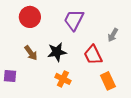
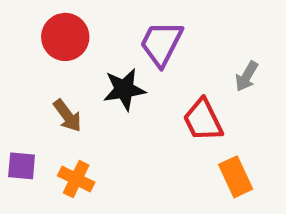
black star: (57, 52) -> (124, 89), moved
orange cross: (63, 79) -> (76, 179), moved

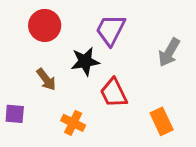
gray arrow: (247, 76) -> (169, 52), size x1.4
red trapezoid: (203, 120) -> (114, 93), moved
orange cross: (76, 179) -> (73, 123), moved

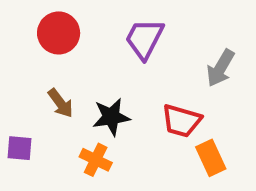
black star: (85, 61) -> (111, 117), moved
red trapezoid: (114, 93) -> (181, 121), moved, turned -48

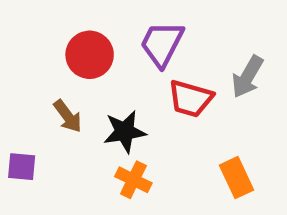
red circle: (59, 33) -> (90, 55), moved
red trapezoid: (181, 121) -> (190, 99), moved
orange cross: (96, 160) -> (133, 180), moved

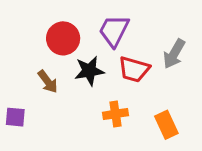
black star: (125, 132) -> (89, 71), moved
orange cross: (133, 180) -> (116, 114), moved, turned -35

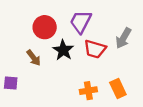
black star: (89, 71) -> (63, 50), turned -30
orange cross: (116, 114) -> (88, 91), moved

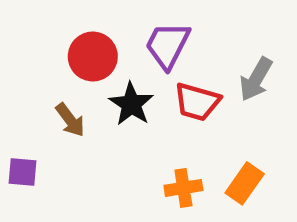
orange rectangle: (118, 88) -> (245, 183), turned 60

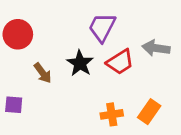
red circle: (93, 57) -> (18, 34), moved
gray arrow: (256, 79) -> (156, 48), turned 68
red trapezoid: (197, 102) -> (120, 62), turned -48

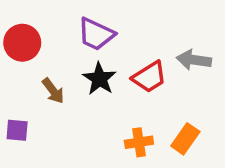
purple trapezoid: (102, 27) -> (96, 34), moved, turned -92

